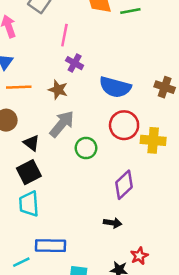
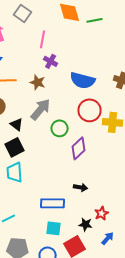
purple diamond: (124, 185) -> (79, 148), moved
blue rectangle: (50, 246) -> (53, 203), moved

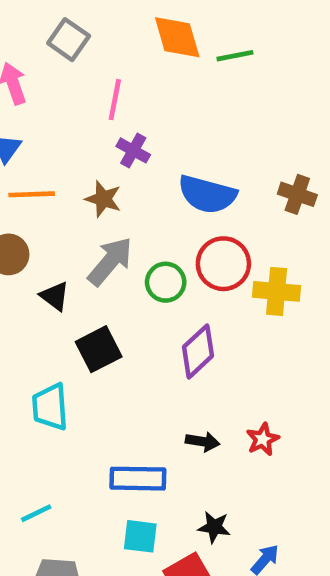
green circle: (60, 128) -> (166, 282), moved
black square: (15, 147) -> (99, 349), moved
red star: (102, 213) -> (263, 439), moved

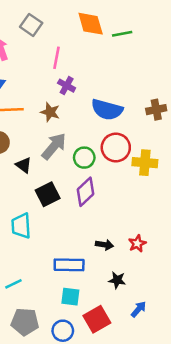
brown cross: (297, 194) -> (156, 110), turned -30
purple diamond: (198, 351) -> (86, 192), moved
black star: (214, 527) -> (117, 280), moved

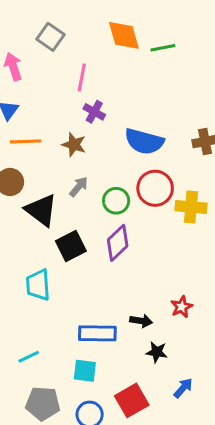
gray arrow: (54, 146) -> (79, 187), size x0.6
black triangle: (24, 165) -> (41, 210), size x1.6
black arrow: (104, 245) -> (141, 321), moved
cyan square: (70, 297) -> (85, 371), moved

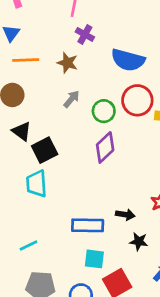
black triangle: (41, 210) -> (22, 131), moved, size x0.7
black square: (71, 246) -> (45, 150), moved
cyan square: (85, 371) -> (94, 259), moved

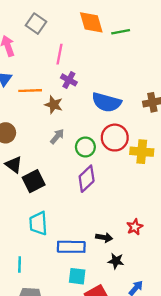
orange line: (26, 60) -> (30, 91), moved
cyan trapezoid: (37, 184) -> (38, 223), moved
cyan line: (28, 246) -> (20, 264), turned -63

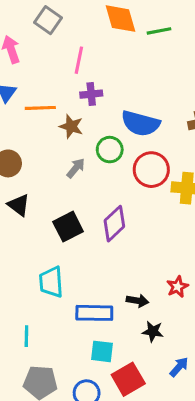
purple cross: (69, 80) -> (91, 94), turned -35
green circle: (85, 147) -> (110, 150), moved
black square: (34, 181) -> (68, 227), moved

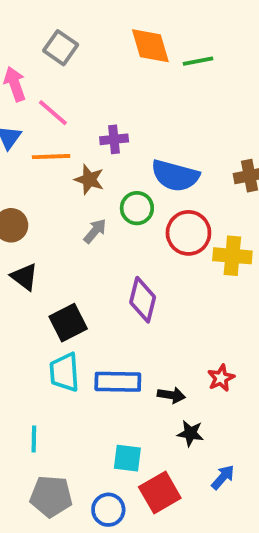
pink line: (79, 60) -> (53, 113), moved, turned -60
purple diamond: (114, 224) -> (143, 300), turned -33
black square: (68, 227) -> (68, 323), moved
blue rectangle: (94, 313) -> (118, 382), moved

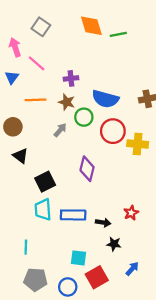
orange line: (51, 157) -> (35, 100), moved
brown star: (89, 179) -> (67, 102), moved

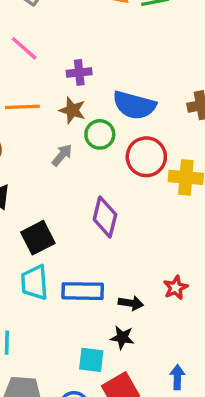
black star: (114, 244) -> (122, 338), moved
blue arrow: (132, 269) -> (177, 377), turned -40

